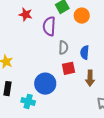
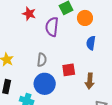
gray semicircle: (63, 48) -> (42, 60), moved
blue semicircle: (85, 52) -> (91, 43), moved

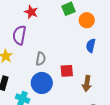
purple semicircle: (52, 27) -> (19, 35), moved

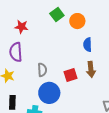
brown arrow: (87, 83) -> (91, 69), moved

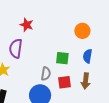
green square: (57, 14) -> (62, 58), moved, turned 32
gray semicircle: (42, 70) -> (46, 74), moved

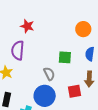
gray semicircle: (46, 74) -> (49, 74), turned -32
red square: (65, 82) -> (74, 91), moved

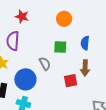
orange circle: (83, 29) -> (64, 19), moved
blue circle: (45, 96) -> (25, 79), moved

